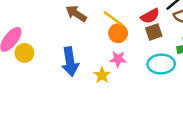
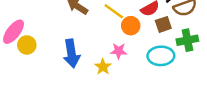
brown square: (154, 32) -> (163, 24), moved
orange circle: (118, 33) -> (131, 26), moved

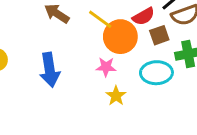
orange circle: (131, 26) -> (120, 37), size x1.5
yellow star: (103, 67) -> (116, 96), moved

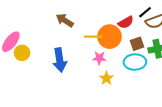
yellow line: (100, 19) -> (93, 37), moved, turned -36
brown square: (159, 35) -> (137, 44), moved

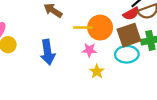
red semicircle: (126, 22) -> (131, 14), moved
brown square: (137, 44) -> (129, 35), size x1.6

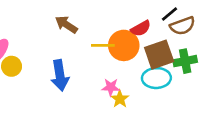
red semicircle: (131, 14) -> (141, 28), moved
pink star: (89, 50) -> (111, 87), moved

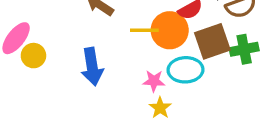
cyan ellipse: (156, 78) -> (185, 70), moved
yellow star: (120, 99) -> (160, 108), moved

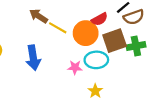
yellow line: (144, 30) -> (58, 28), moved, turned 30
yellow star: (160, 108) -> (95, 91), moved

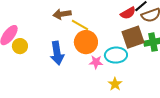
brown arrow: (38, 16) -> (62, 14), turned -42
red semicircle: (100, 19) -> (128, 13), moved
orange circle: (86, 33) -> (86, 42), moved

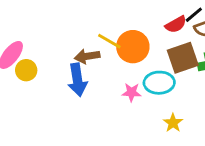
brown arrow: (62, 14) -> (87, 56), moved
orange circle: (86, 42) -> (133, 47), moved
yellow star: (115, 84) -> (173, 123), moved

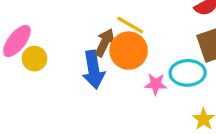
orange circle: (133, 47) -> (129, 51), moved
brown arrow: (87, 56) -> (105, 43), turned 125

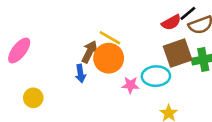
yellow circle: (34, 59) -> (33, 98), moved
blue arrow: (93, 70) -> (81, 74), size x0.6

